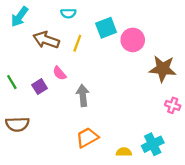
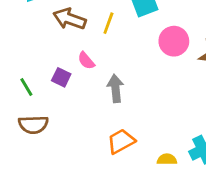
pink circle: (133, 40) -> (174, 41), moved
green line: (12, 82) -> (26, 87), moved
purple square: (40, 87) -> (61, 77), turned -32

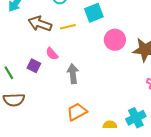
yellow line: (108, 23) -> (68, 27), turned 56

